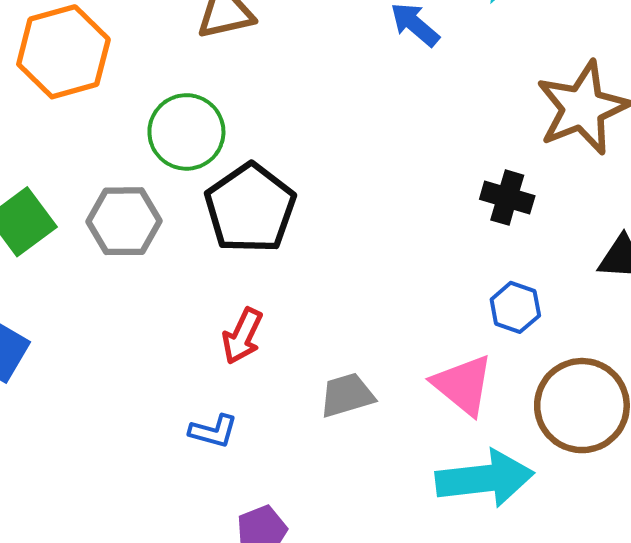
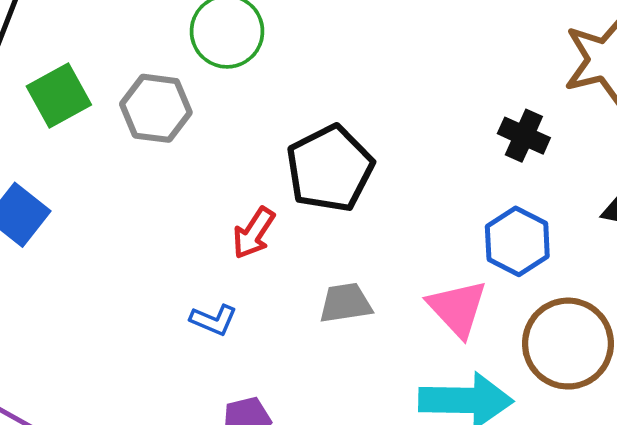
black pentagon: (250, 208) -> (330, 169), moved
blue hexagon: (515, 307) -> (517, 241), size x1.4

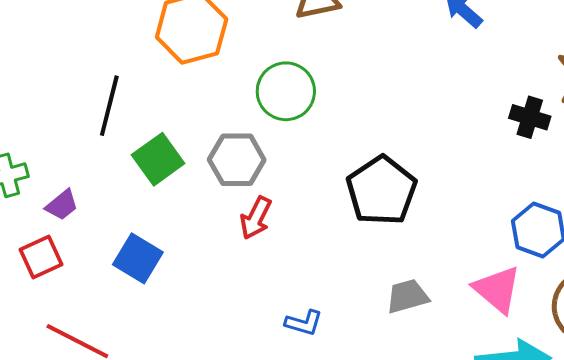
black cross: (524, 136) -> (530, 117), moved
red arrow: (254, 233) -> (256, 218), moved

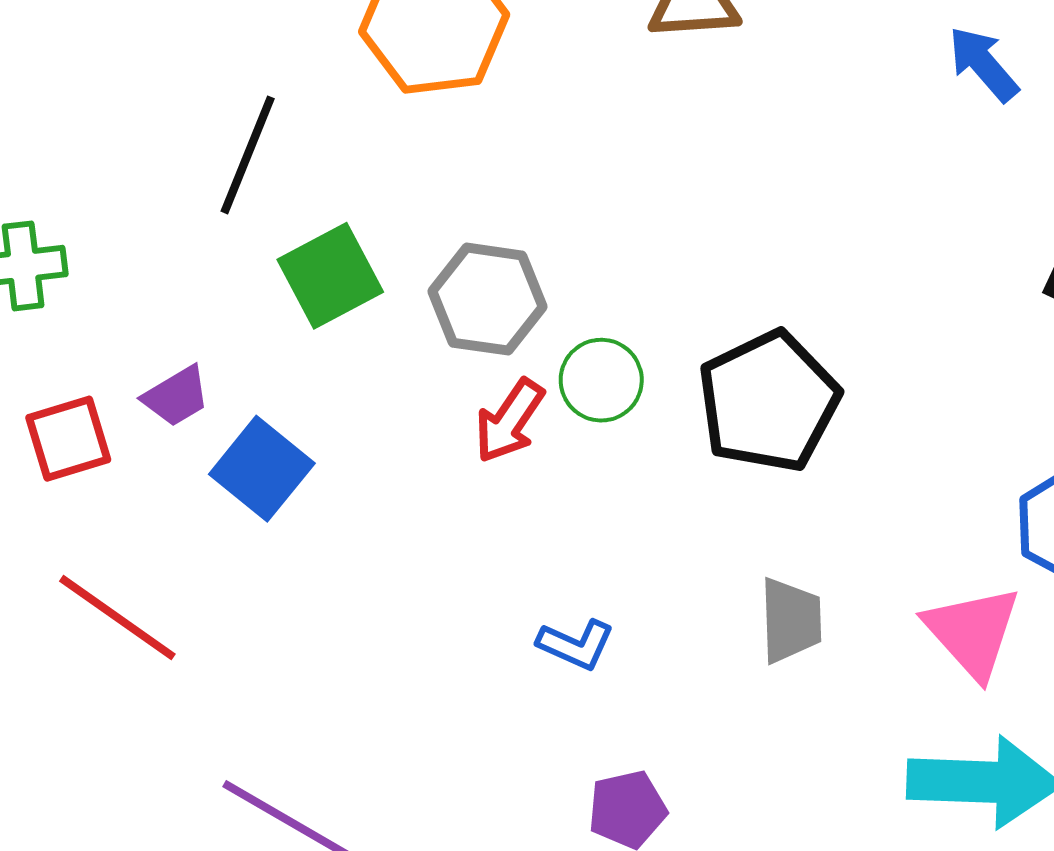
green circle: (286, 91) -> (601, 380), moved, size x0.7
purple trapezoid: (62, 205) -> (176, 396), moved
gray trapezoid: (407, 296) -> (791, 620), turned 96

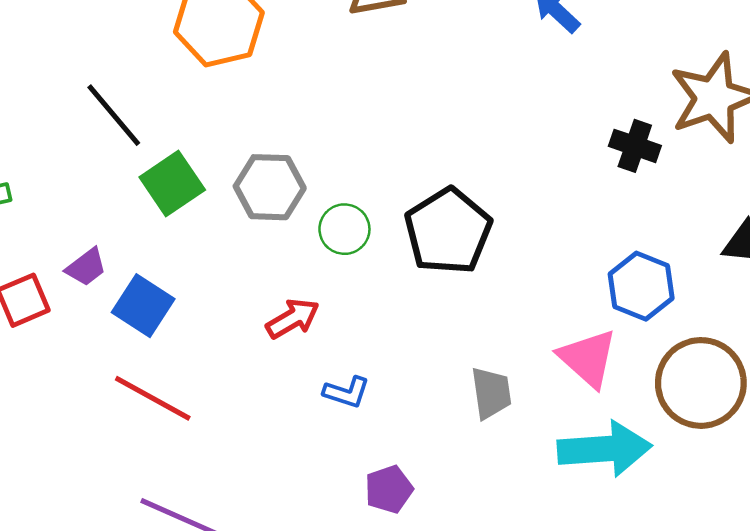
black line: (248, 155) -> (114, 115), turned -56
red arrow: (509, 421) -> (293, 318), moved, turned -148
red line: (117, 618) -> (153, 398), moved
gray trapezoid: (791, 620) -> (491, 393), moved

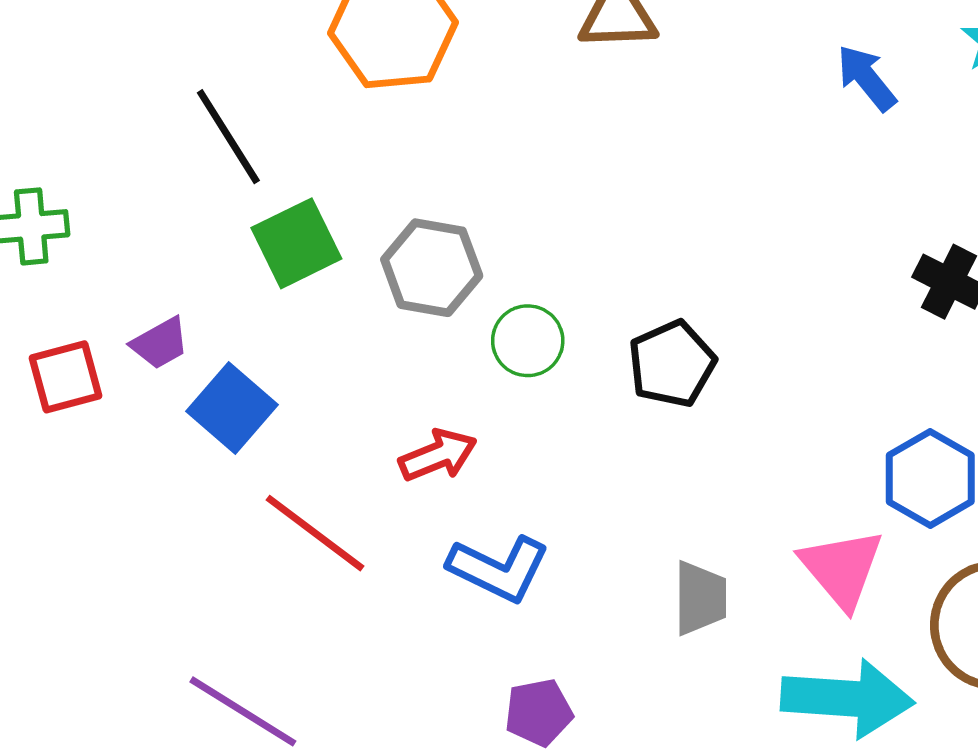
black pentagon: (448, 231) -> (672, 364), size x0.7
blue L-shape: (347, 392) -> (499, 569), size x1.5
red line: (153, 398) -> (315, 533), moved

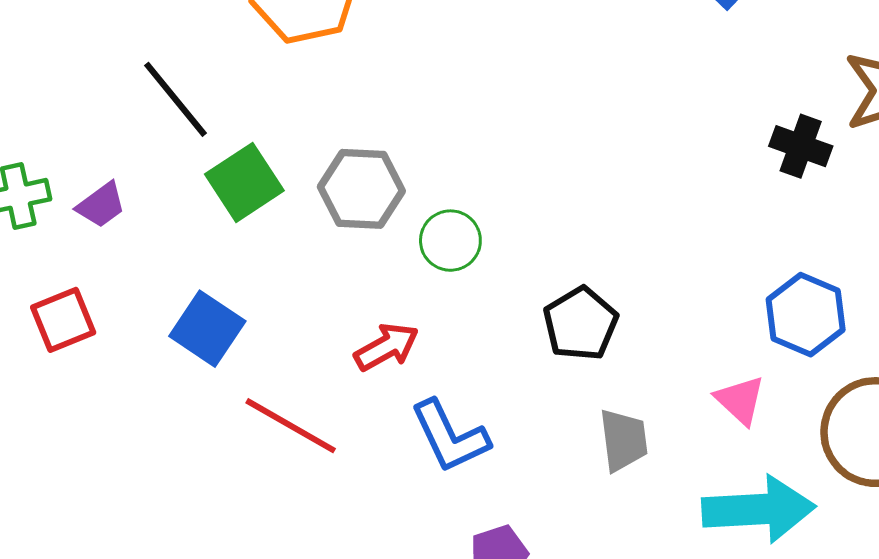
purple trapezoid: (160, 343) -> (101, 205), moved
black pentagon: (672, 364) -> (581, 324), moved
pink triangle: (842, 568) -> (740, 400), size x0.7
blue L-shape: (499, 569) -> (450, 436), turned 46

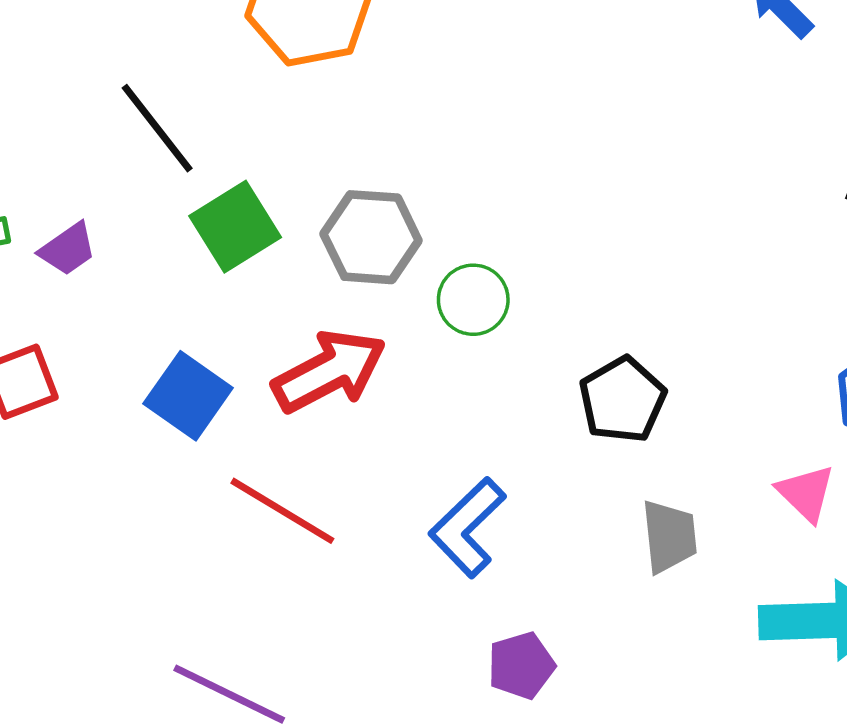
red arrow: (386, 347) -> (329, 371), moved, size x1.5
blue L-shape: (450, 436) -> (467, 527), turned 70

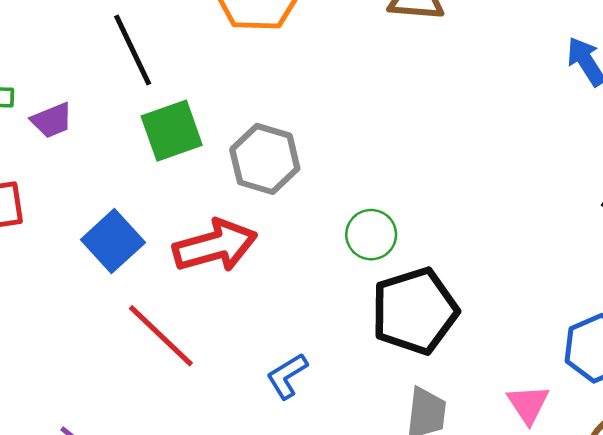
green circle: (473, 300) -> (371, 235), moved
black pentagon: (622, 400) -> (415, 311), size x1.4
blue L-shape: (467, 527) -> (287, 376), size x0.7

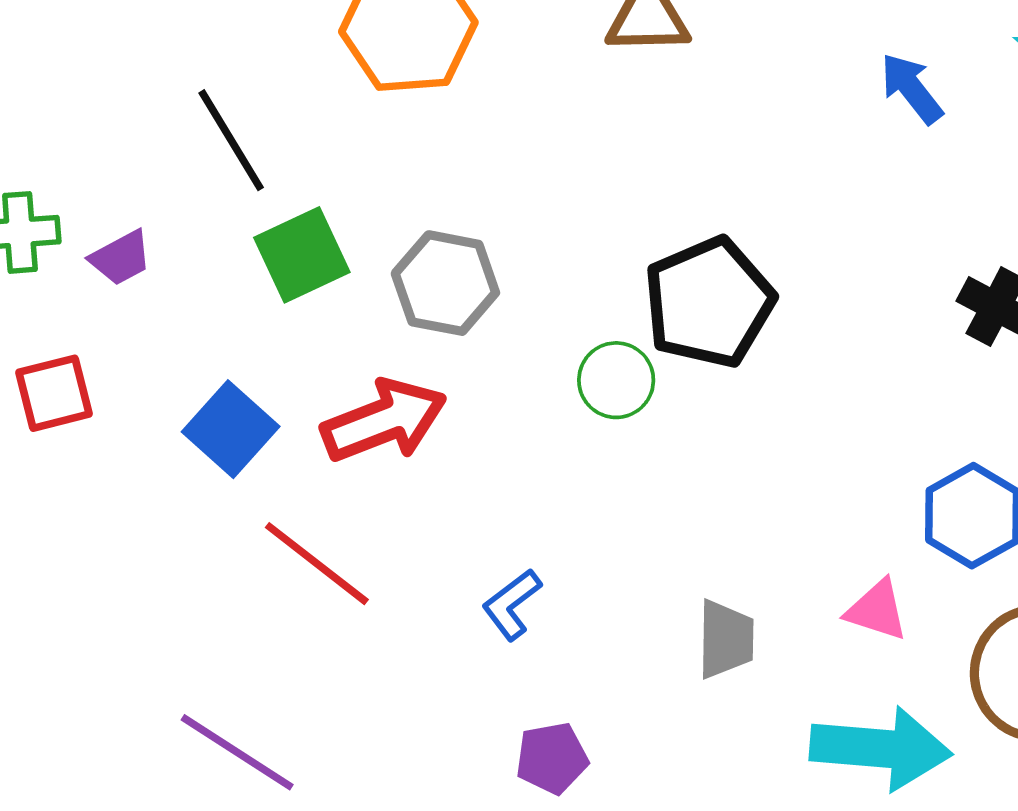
black pentagon: (415, 311) -> (709, 302), moved
pink triangle: (528, 404) -> (877, 610), turned -33

